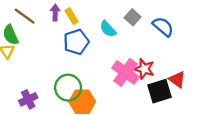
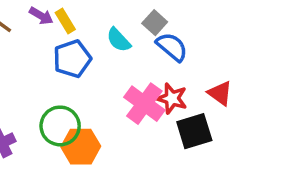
purple arrow: (55, 13) -> (41, 16), turned 119
blue semicircle: (163, 27) -> (172, 47), moved
red triangle: (177, 79) -> (220, 93), moved

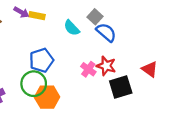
yellow rectangle: (65, 21) -> (37, 16), turned -48
blue pentagon: (72, 59) -> (41, 60), moved
red triangle: (220, 93) -> (150, 69), moved
pink cross: (144, 104) -> (88, 69), size x0.6

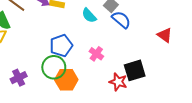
red star: (106, 66) -> (118, 82), moved
pink cross: (88, 69) -> (96, 54), moved
red triangle: (150, 69) -> (165, 35), moved

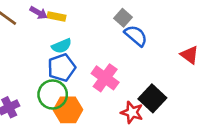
cyan semicircle: (89, 15) -> (62, 46), moved, turned -70
pink cross: (96, 54) -> (105, 78), size x1.5
black square: (135, 70) -> (152, 98), turned -30

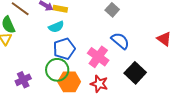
blue semicircle: (136, 36) -> (120, 41), moved
cyan semicircle: (62, 46) -> (56, 27), moved
red star: (132, 112) -> (99, 84), moved

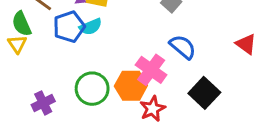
blue pentagon: (64, 49) -> (69, 27), moved
orange hexagon: (69, 82) -> (131, 86), moved
red star: (99, 84) -> (152, 109), turned 30

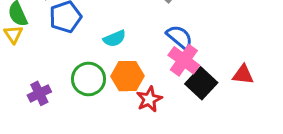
cyan semicircle: (91, 27) -> (114, 39), moved
red triangle: (246, 44) -> (243, 75), moved, turned -30
pink cross: (151, 70) -> (184, 60), moved

